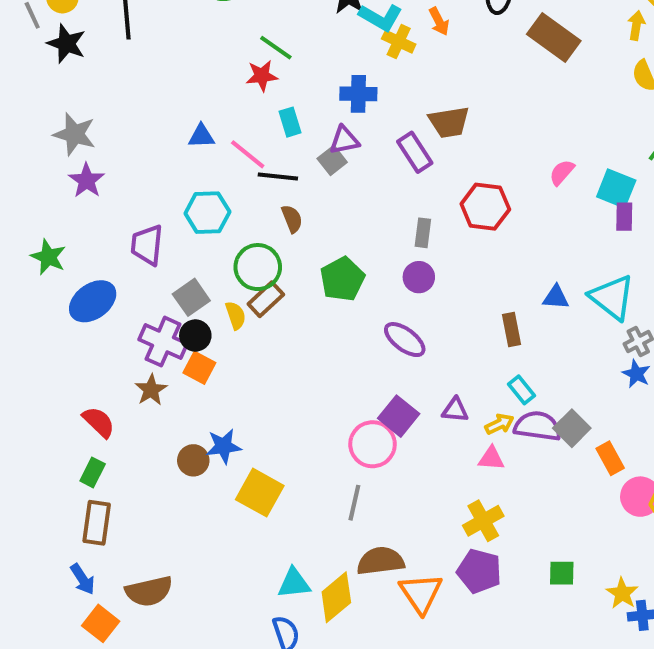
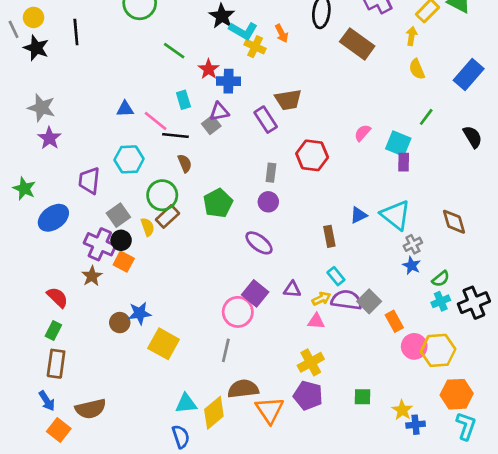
red star: (262, 76) -> (209, 69), moved, turned -30
blue triangle: (556, 297) -> (359, 215), turned -30

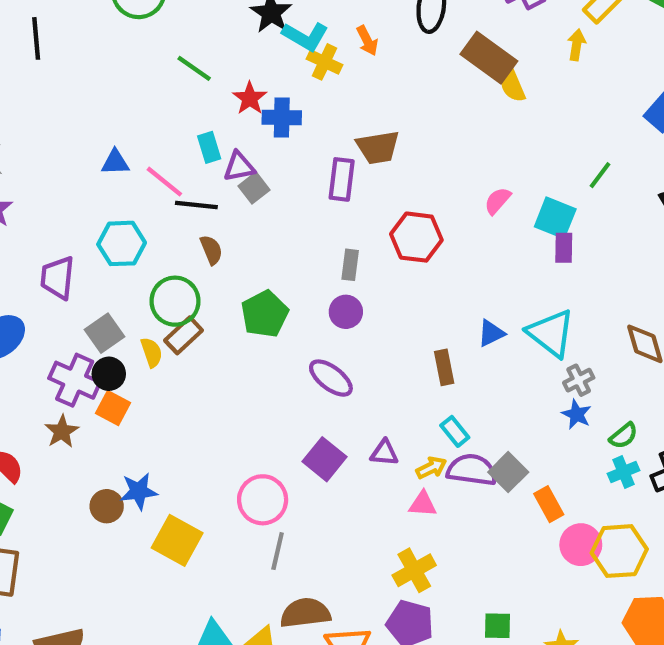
yellow semicircle: (417, 69) -> (512, 85), moved
purple triangle: (219, 112) -> (239, 167), moved
purple rectangle: (266, 120) -> (342, 179), turned 40
pink circle: (238, 312) -> (263, 500), moved

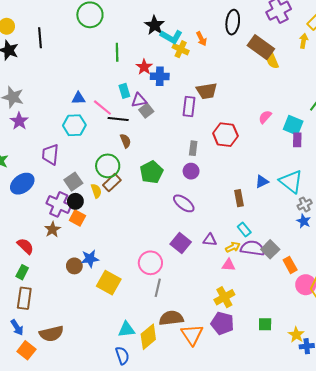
green line: (194, 68) -> (117, 52), turned 54
cyan hexagon: (122, 243) -> (74, 125), moved

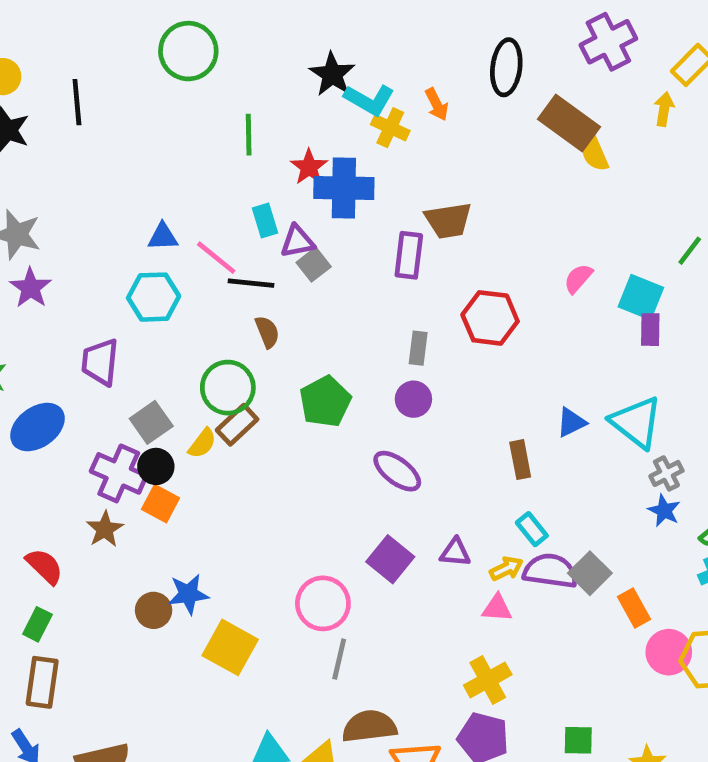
blue cross: (160, 76) -> (344, 188), size x1.4
yellow semicircle: (96, 191) -> (202, 443), turned 56

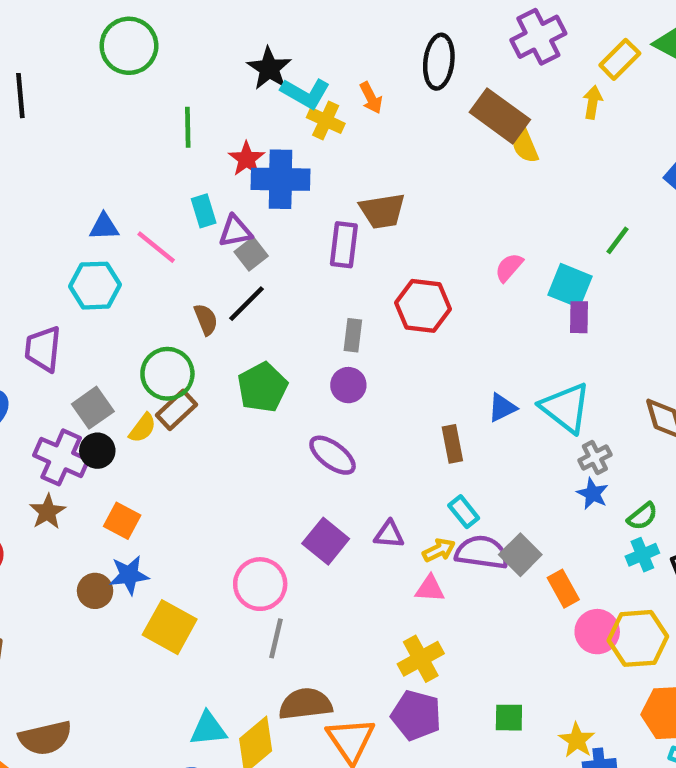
black line: (251, 283) -> (247, 304), moved, turned -51
orange square: (160, 504) -> (122, 521), moved

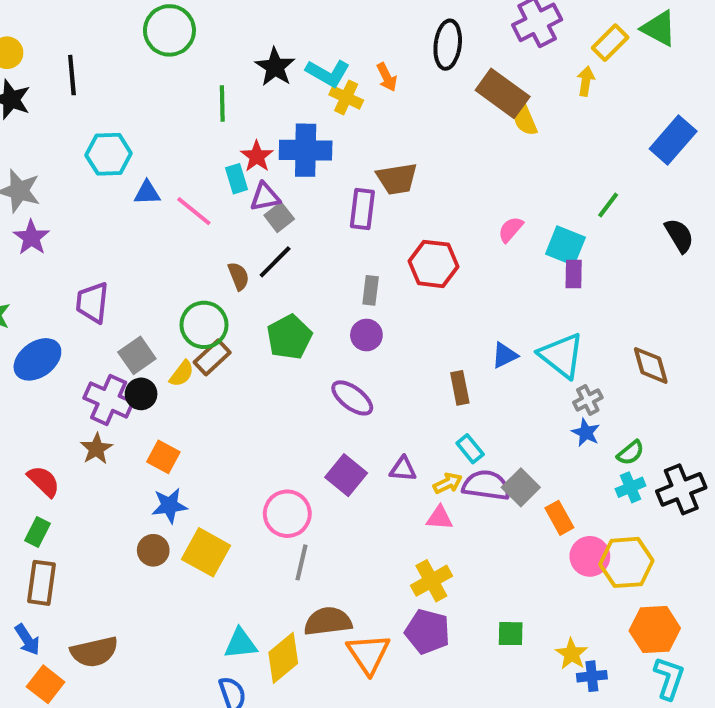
black star: (269, 68) -> (275, 67), moved
red star: (247, 159) -> (257, 156), moved
cyan hexagon: (95, 286) -> (109, 154), moved
brown circle: (95, 591) -> (153, 550), moved

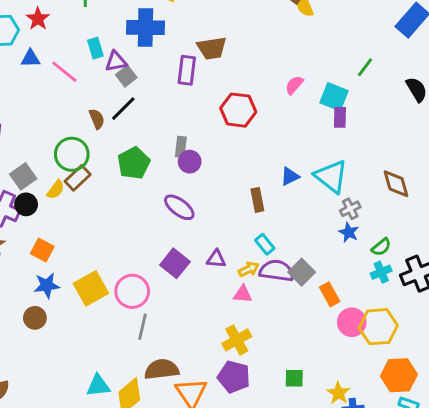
red star: (257, 156) -> (38, 19), moved
gray rectangle: (371, 290) -> (181, 147), moved
yellow square: (206, 552) -> (91, 288), moved, turned 32

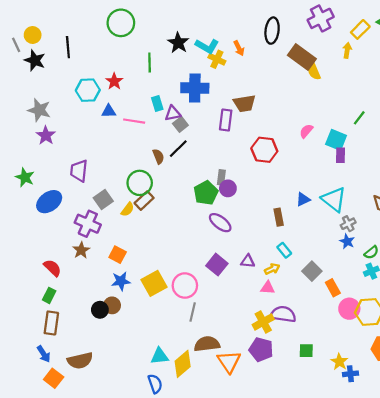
pink line: (64, 72) -> (134, 121), turned -30
green pentagon: (134, 163) -> (206, 193), moved
black circle: (26, 204) -> (100, 310), moved
purple semicircle: (277, 271) -> (283, 314), moved

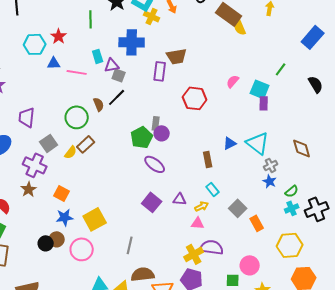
gray square: (180, 124) -> (119, 75), turned -32
green circle: (140, 183) -> (77, 117), moved
pink circle: (185, 286) -> (82, 249), moved
pink circle: (349, 309) -> (250, 265), moved

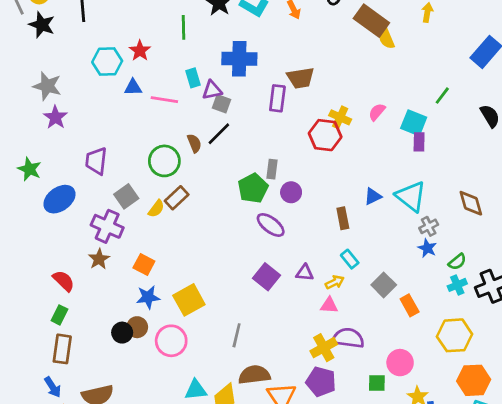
yellow cross: (152, 16) -> (340, 117), moved
purple circle: (162, 133) -> (291, 192), moved

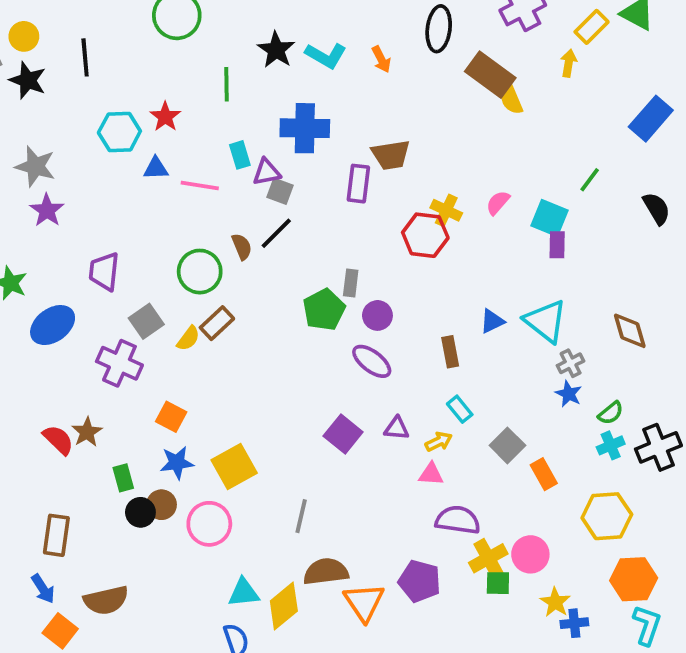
purple ellipse: (271, 225) -> (372, 361), moved
brown star: (99, 259) -> (87, 432), moved
green rectangle: (59, 315) -> (123, 478), moved, turned -42
yellow cross: (324, 348) -> (488, 558), moved

